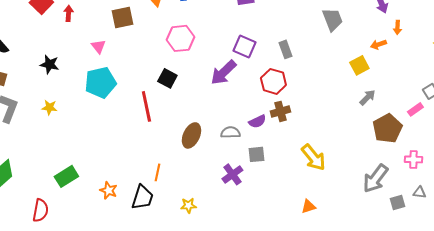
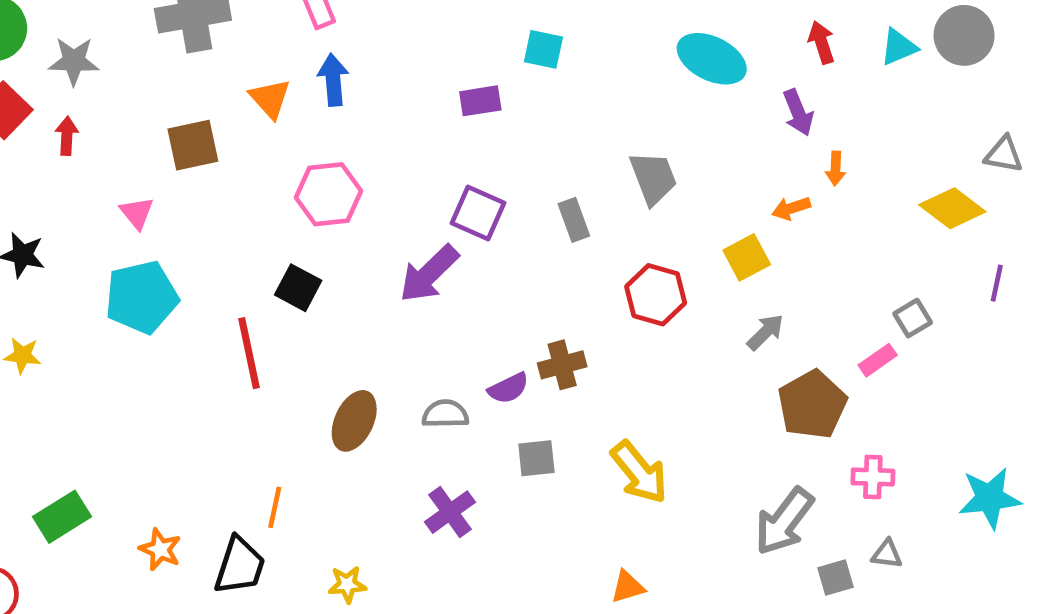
gray trapezoid: (332, 19) -> (653, 178), moved
red hexagon: (273, 81) -> (656, 295), moved
gray square: (256, 154) -> (536, 458), moved

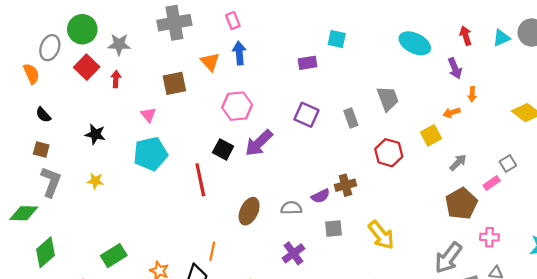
purple arrow: (429, 274) -> (259, 143), moved
gray arrow: (765, 332) -> (458, 162), moved

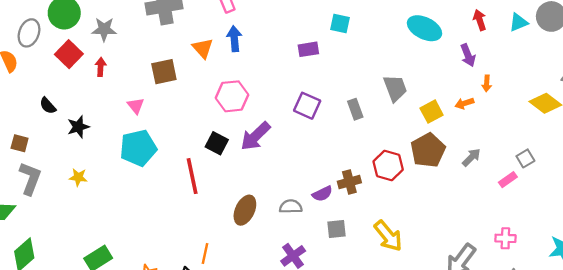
black semicircle: (43, 115) -> (48, 106), moved
black star: (95, 134) -> (78, 127), turned -30
yellow square: (431, 135) -> (432, 112), moved
red hexagon: (389, 153) -> (388, 166), moved
brown pentagon: (461, 204) -> (428, 150), moved

